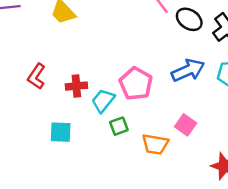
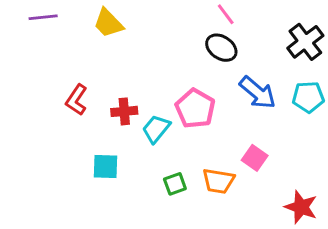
black ellipse: (189, 19) -> (221, 48), moved
blue arrow: (188, 70) -> (258, 93), turned 64
green square: (119, 126) -> (175, 184), moved

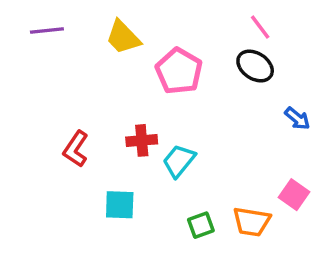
blue arrow: (258, 93) -> (297, 118), size x0.6
red L-shape: (76, 100) -> (76, 149), moved
pink pentagon: (195, 109) -> (179, 71), moved

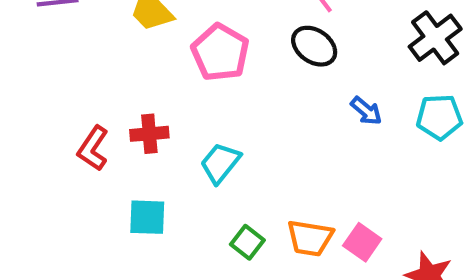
red cross: (142, 140) -> (149, 134), moved
pink square: (294, 195) -> (362, 242), moved
green square: (201, 225) -> (247, 242), turned -32

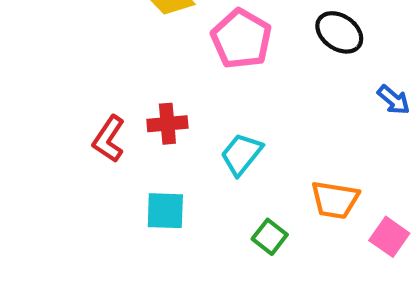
orange trapezoid: (310, 238) -> (335, 200), moved

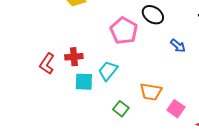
pink pentagon: (241, 39) -> (124, 31), moved
cyan square: (165, 211) -> (84, 82), moved

